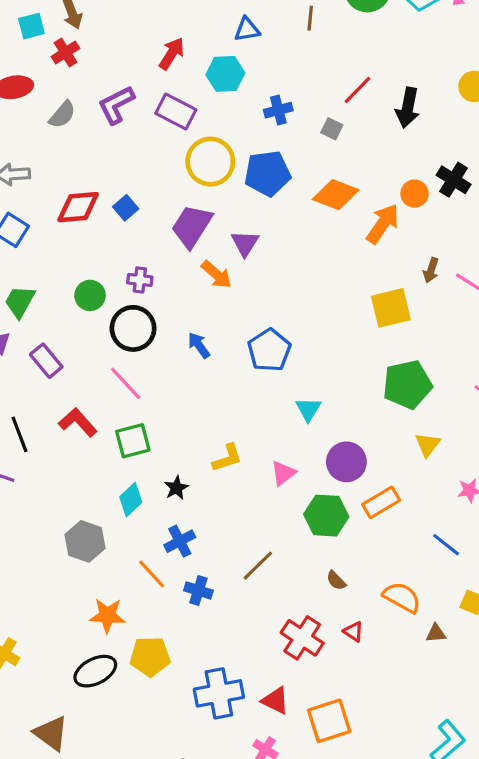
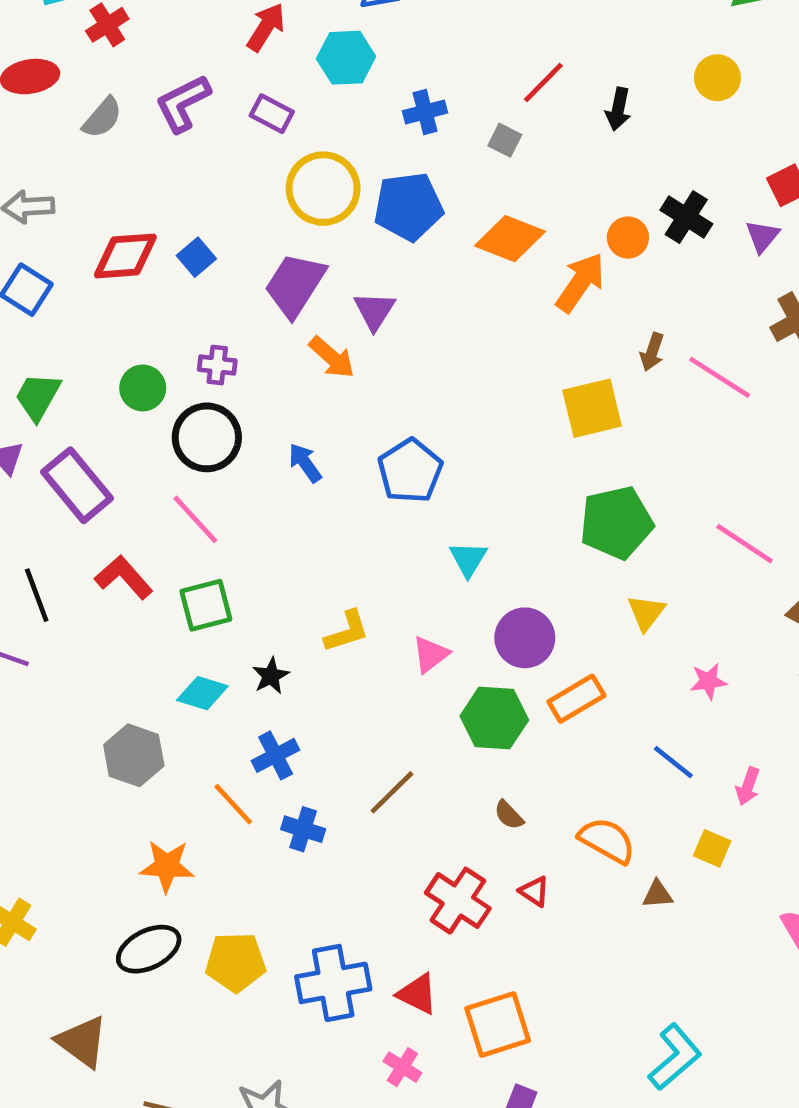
black arrow: (408, 108) -> (618, 109), size x0.7
purple rectangle: (176, 112) -> (272, 114), size x0.7
purple rectangle: (46, 361) -> (77, 485), size x1.4
cyan diamond: (131, 500) -> (202, 693), turned 60
yellow pentagon: (150, 656) -> (236, 962), moved

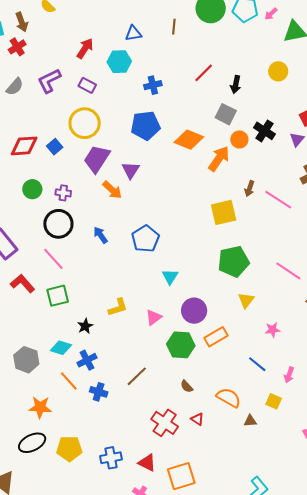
gray square: (505, 140) -> (226, 114), moved, size x1.5
yellow circle: (323, 189) -> (85, 123), moved
green circle: (143, 388) -> (32, 189), moved
cyan diamond: (202, 693) -> (61, 348), moved
blue cross: (333, 983) -> (111, 458), size x0.7

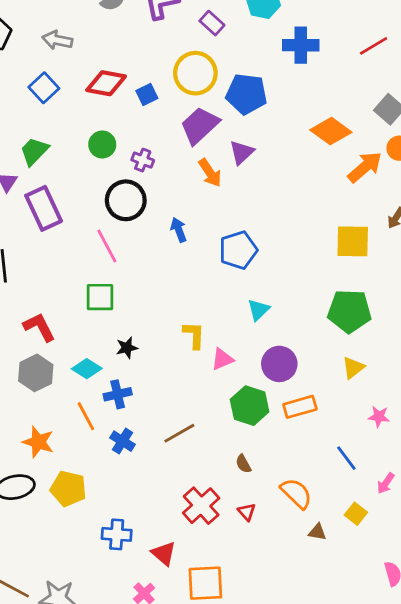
blue cross: (153, 85) -> (301, 45), size x1.4
blue pentagon: (146, 126) -> (246, 94), moved
red L-shape: (23, 283) -> (39, 327), moved
yellow L-shape: (118, 307) -> (194, 335), moved, turned -85
yellow pentagon: (69, 449) -> (68, 489), moved

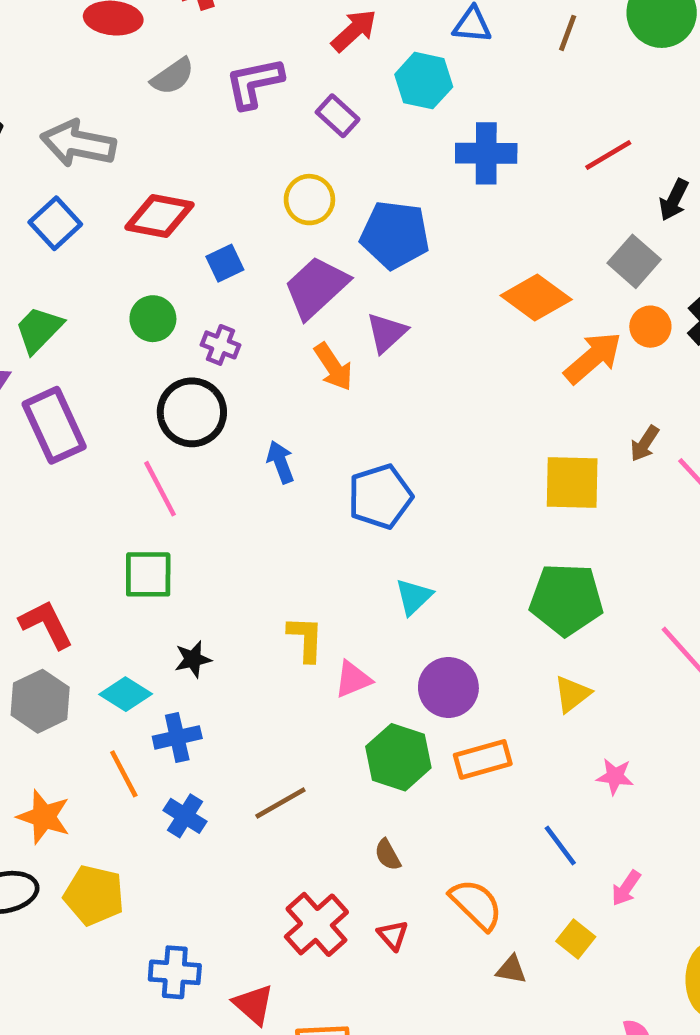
gray arrow: (57, 40) -> (78, 143), size x1.4
yellow circle: (195, 73) -> (309, 200), size x0.7
blue square: (147, 95) -> (225, 263), moved

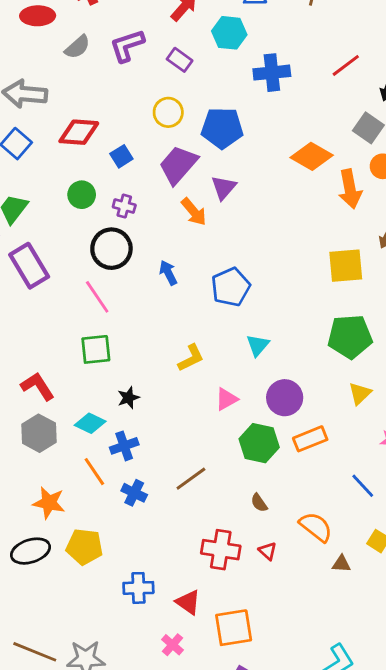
orange arrow: (593, 358) -> (350, 189), turned 126
yellow L-shape: (306, 639) -> (191, 358), moved, turned 68
red cross: (316, 924) -> (221, 550), turned -33

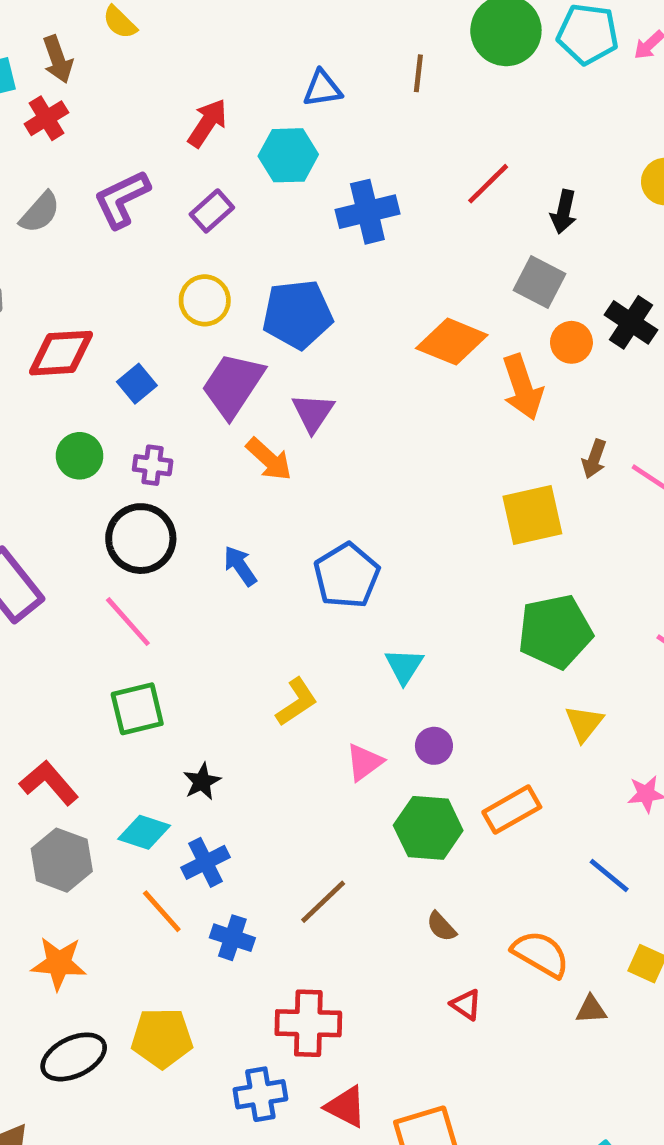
purple rectangle: (180, 60) -> (212, 211), turned -70
purple circle: (285, 398) -> (434, 746), moved, size x0.6
orange star: (49, 503) -> (59, 963), moved
red cross: (221, 550) -> (308, 1023), moved

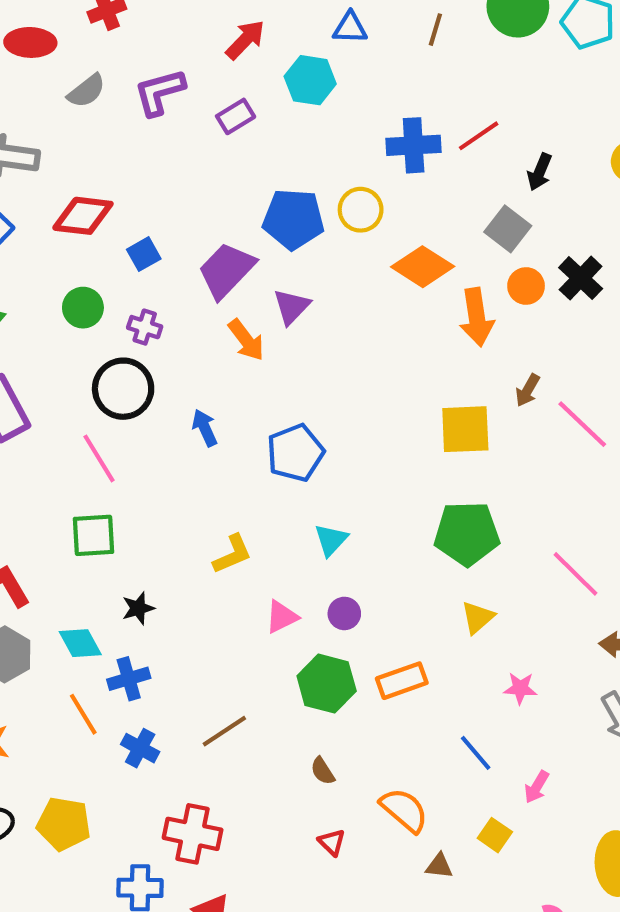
blue cross: (367, 212) -> (414, 145), moved
yellow circle: (205, 300) -> (361, 210), moved
cyan diamond: (144, 832) -> (80, 643), turned 33

